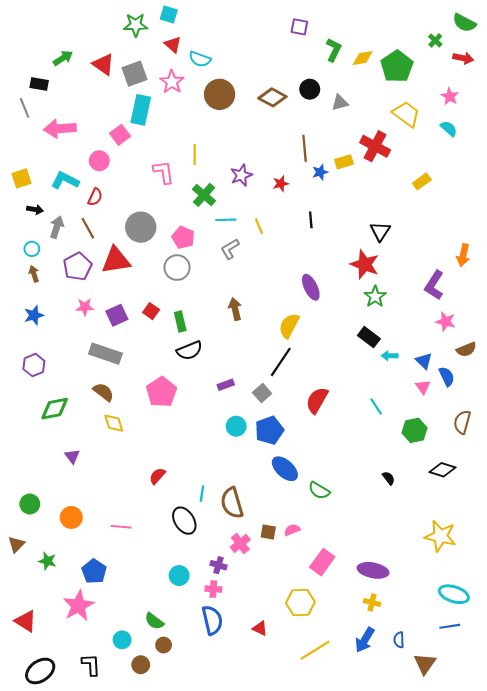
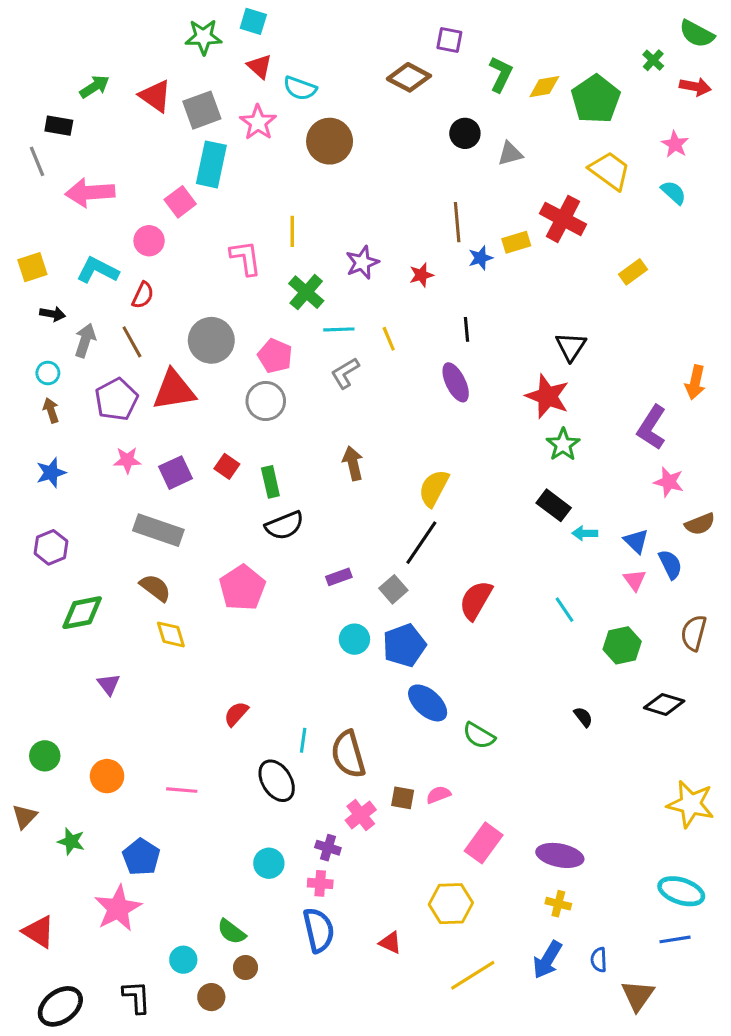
brown diamond: (272, 97) -> (409, 77), moved
purple ellipse: (311, 287) -> (456, 382), moved
yellow star: (440, 536) -> (691, 804), moved

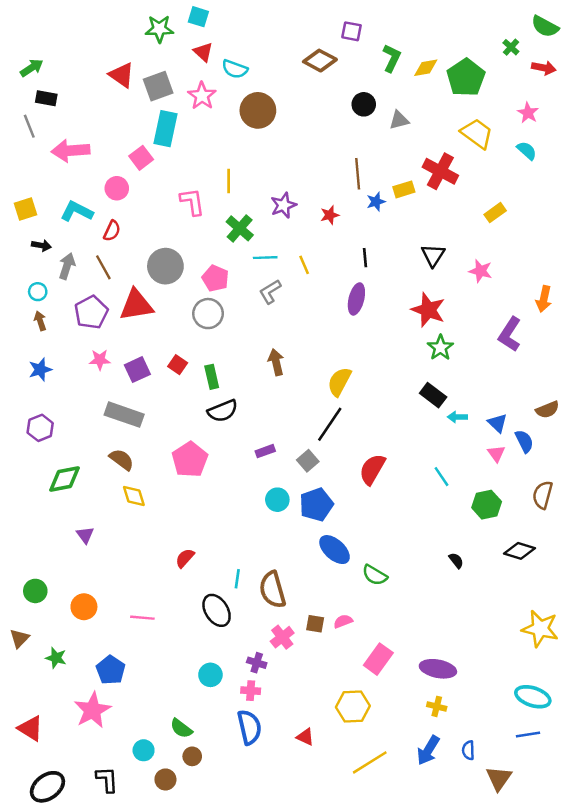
green arrow: (95, 87) -> (32, 68), moved
black triangle: (571, 347) -> (433, 255), moved
purple ellipse: (456, 382) -> (356, 299), turned 40
pink star: (669, 482) -> (481, 271), moved

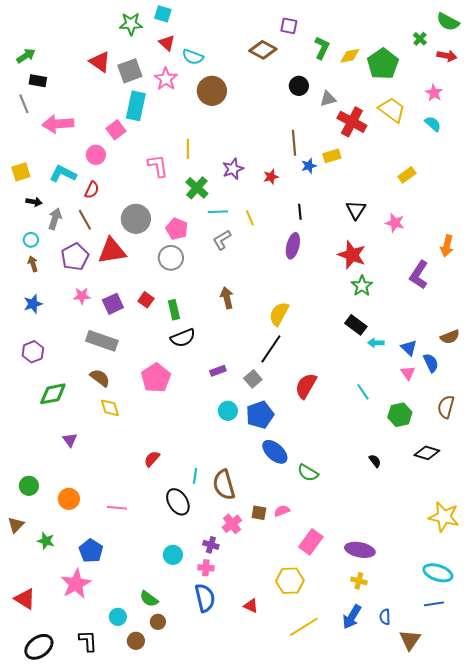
red cross: (440, 171) -> (352, 122), moved

